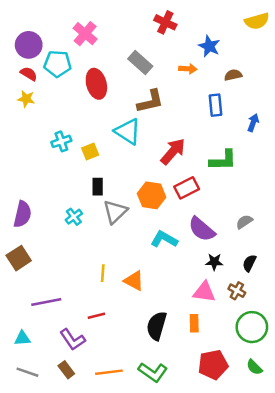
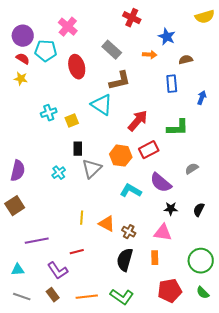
gray semicircle: (244, 222) -> (192, 169), moved
brown cross: (237, 291) -> (129, 232), moved

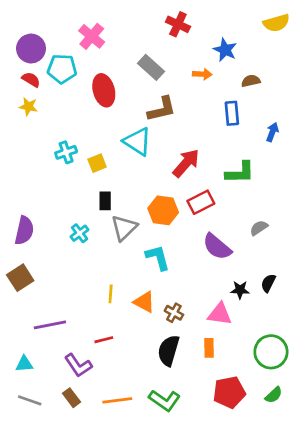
cyan L-shape: (131, 191) -> (158, 257), moved, turned 45
black star: (171, 209) -> (240, 290), moved
green semicircle: (203, 293) -> (274, 395), turned -88

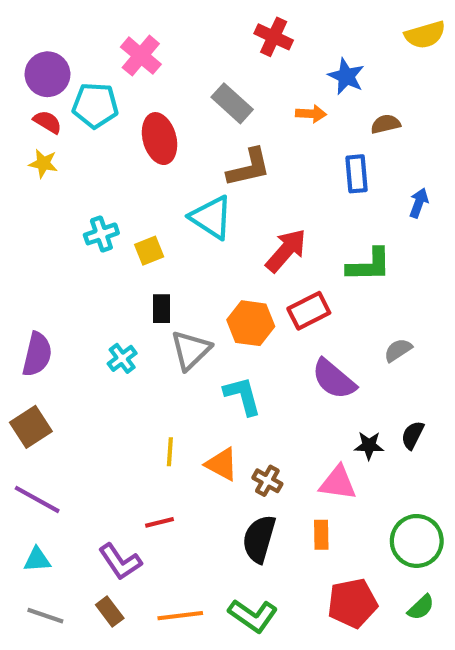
purple line: (50, 325) -> (37, 499), moved, turned 40

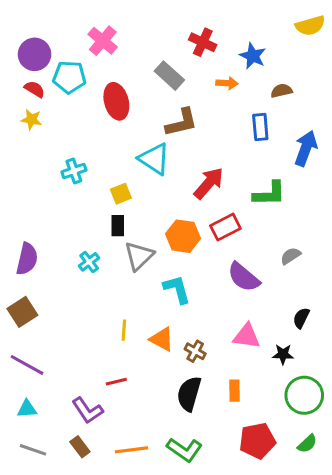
red cross: (274, 37) -> (203, 42), moved
blue arrow: (419, 203) -> (306, 148), size x1.6
yellow square: (149, 251) -> (121, 194), moved
black star: (369, 446) -> (283, 354), moved
pink triangle: (338, 483) -> (247, 336), moved

